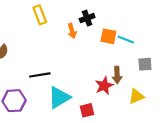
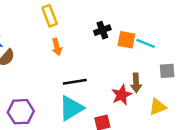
black cross: (87, 18) -> (102, 30), moved
orange arrow: (72, 31) -> (57, 47), moved
black line: (40, 75) -> (75, 82), moved

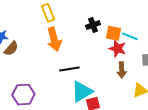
orange arrow: (57, 47) -> (54, 39), size x1.6
red star: (122, 95) -> (118, 49), moved, turned -30
cyan triangle: (71, 108) -> (82, 91), moved

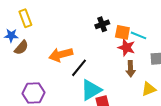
yellow rectangle: (48, 13) -> (25, 18), moved
orange arrow: (54, 39) -> (61, 55), moved, turned 90
black line: (69, 69) -> (79, 68), turned -42

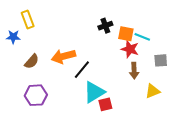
brown semicircle: (21, 48) -> (32, 61), moved

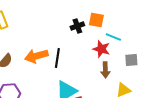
orange square: (126, 34) -> (96, 20), moved
black line: (82, 70) -> (57, 58), moved, turned -30

